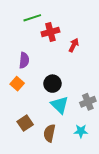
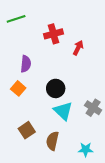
green line: (32, 18) -> (16, 19), moved
gray cross: (88, 102) -> (93, 108), turned -35
cyan star: (81, 131) -> (86, 149), moved

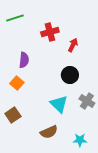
black circle: (56, 88) -> (70, 75), moved
brown square: (27, 130) -> (13, 115), moved
brown semicircle: (52, 141) -> (49, 132), turned -126

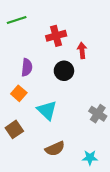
red arrow: (73, 45) -> (82, 50), turned -32
black circle: (70, 75) -> (64, 71), moved
cyan triangle: (59, 104) -> (47, 110), moved

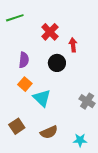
red cross: (56, 36) -> (50, 32), turned -30
orange square: (19, 93) -> (25, 84), moved
brown square: (14, 129) -> (17, 126), moved

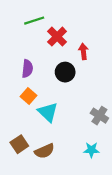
green line: (15, 18) -> (34, 21), moved
brown semicircle: (49, 132) -> (44, 151), moved
cyan star: (80, 140) -> (91, 150), moved

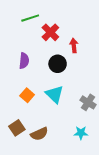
orange square: (28, 96) -> (27, 95), moved
cyan triangle: (48, 112) -> (55, 94), moved

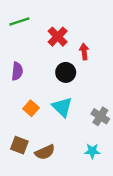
green line: (30, 18) -> (19, 22), moved
purple semicircle: (24, 61) -> (17, 71), moved
brown square: (17, 128) -> (19, 145), turned -35

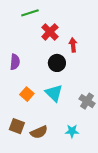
green line: (19, 22) -> (30, 13), moved
cyan star: (92, 151) -> (72, 131), moved

